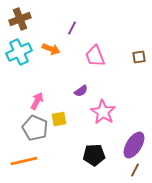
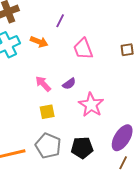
pink arrow: (37, 101) -> (43, 84), moved, turned -72
gray pentagon: (35, 128) -> (48, 146), moved

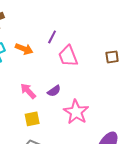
purple line: (60, 21) -> (52, 37), moved

